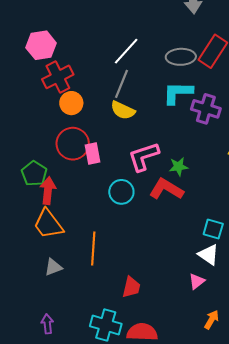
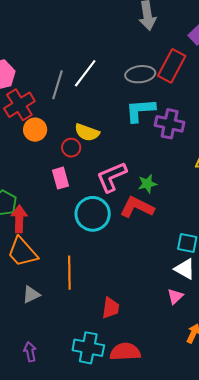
gray line: (121, 84) -> (58, 85), moved
red circle: (73, 144) -> (71, 148), moved, size x0.6
cyan circle: (121, 192) -> (93, 214), size x1.4

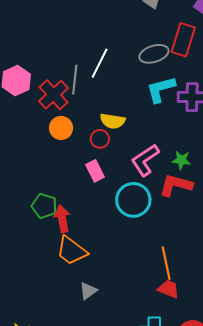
red cross: (19, 105) -> (53, 95), moved
green star: (147, 184) -> (181, 160), turned 30
orange line: (69, 273) -> (166, 263), moved
red trapezoid: (111, 308) -> (169, 289), turned -65

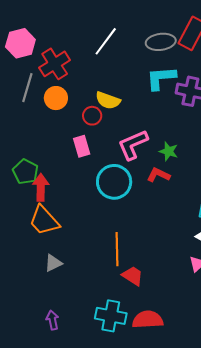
gray line: (75, 80) -> (27, 88), moved
red L-shape: (176, 185) -> (158, 175), size x0.7
orange line: (166, 263) -> (117, 249), moved

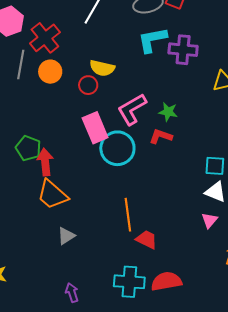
pink rectangle: (82, 146) -> (95, 128), moved, size x1.4

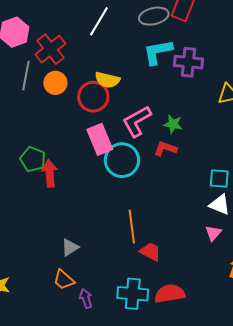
red circle: (88, 85) -> (93, 97), size x1.6
orange trapezoid: (52, 195) -> (64, 280), moved, size x0.7
purple arrow: (72, 293) -> (86, 298), moved

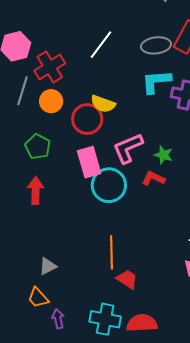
green pentagon: (33, 159) -> (38, 147), moved

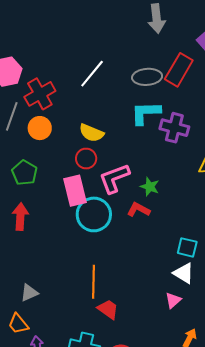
red circle: (87, 119) -> (86, 159), moved, size x0.7

